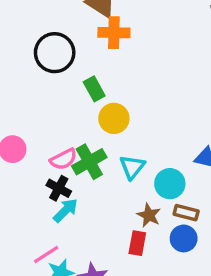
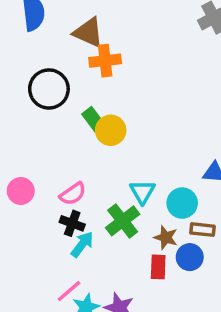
yellow circle: (114, 118) -> (111, 130), moved
green cross: (89, 162) -> (123, 221), moved
blue circle: (184, 238) -> (190, 257), moved

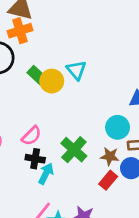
orange cross: (105, 61) -> (20, 31), moved
cyan triangle: (142, 192) -> (76, 70), moved
red rectangle: (158, 267) -> (108, 180), turned 48

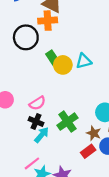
cyan triangle: (76, 70) -> (84, 61), turned 42

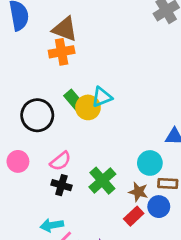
black circle: (26, 37) -> (37, 115), moved
cyan triangle: (84, 61) -> (102, 97), moved
cyan arrow: (42, 135) -> (52, 225), moved, turned -133

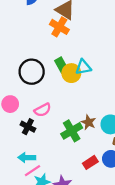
orange cross: (62, 52) -> (59, 27), turned 30
black cross: (61, 185) -> (28, 127), moved
brown star: (138, 192) -> (89, 122), moved

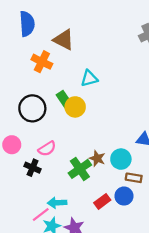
orange cross: (59, 27) -> (42, 62), moved
cyan triangle: (83, 67) -> (89, 78), moved
cyan arrow: (27, 158) -> (57, 203), moved

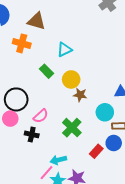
yellow circle: (75, 107) -> (71, 79), moved
black circle: (32, 108) -> (16, 99), moved
brown star: (97, 158) -> (80, 95), moved

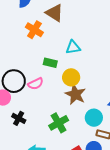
green rectangle: (47, 71) -> (50, 63), turned -48
brown star: (80, 95) -> (75, 94), size x1.5
pink semicircle: (41, 116) -> (36, 84), moved

